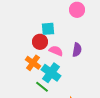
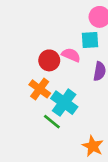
cyan square: (48, 29) -> (90, 40), moved
pink semicircle: (56, 51) -> (71, 55), moved

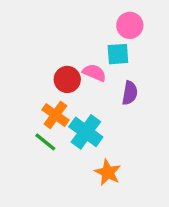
green line: (52, 122) -> (45, 142), moved
orange star: (93, 146) -> (108, 172), moved

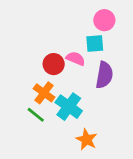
purple semicircle: (130, 93) -> (104, 75), size x1.4

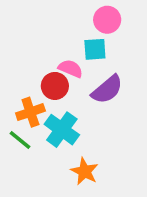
red circle: (54, 64) -> (55, 86), moved
purple semicircle: (104, 75) -> (107, 89), turned 40
orange cross: (44, 93) -> (30, 112), turned 35

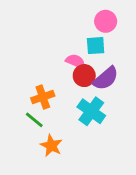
red circle: (55, 86) -> (84, 76), moved
cyan cross: (62, 130) -> (91, 111), moved
orange star: (84, 171) -> (51, 146), moved

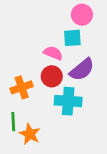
red circle: (84, 76) -> (52, 76), moved
cyan cross: (91, 111) -> (68, 101), turned -32
green line: (34, 120) -> (13, 122), moved, turned 48

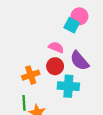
cyan square: (72, 38) -> (72, 25), moved, turned 32
purple semicircle: (82, 70) -> (79, 61), turned 90

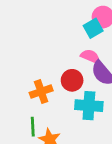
cyan square: (72, 25) -> (93, 28), turned 32
pink semicircle: (56, 47) -> (90, 56), moved

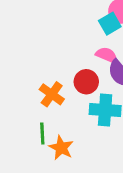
orange cross: (41, 92) -> (52, 94), turned -35

